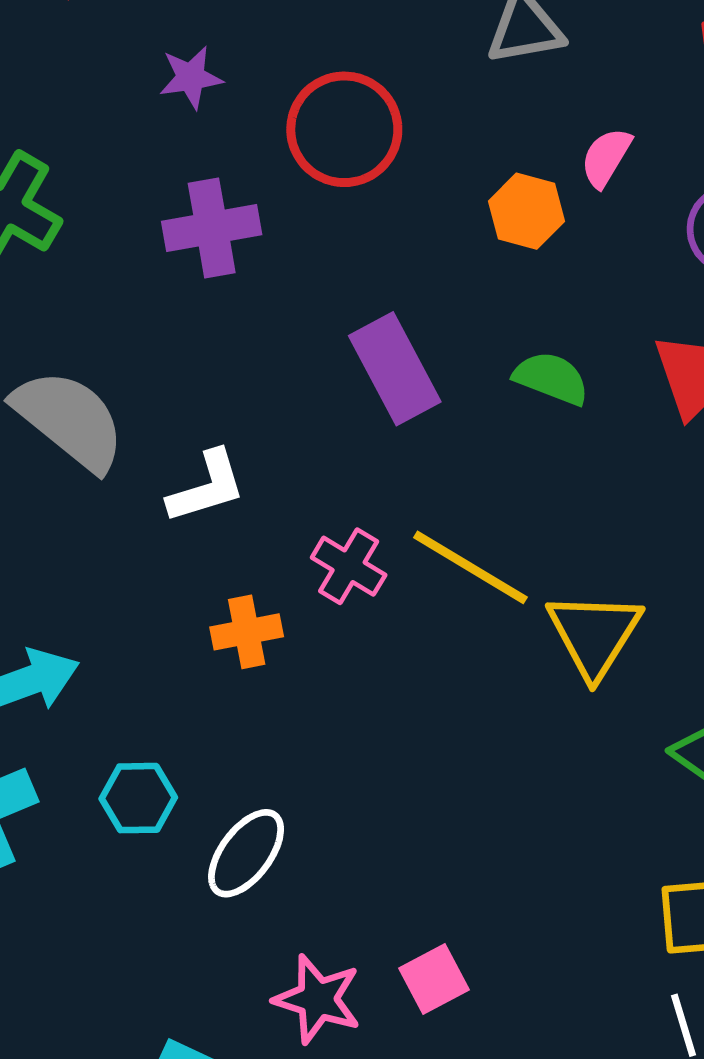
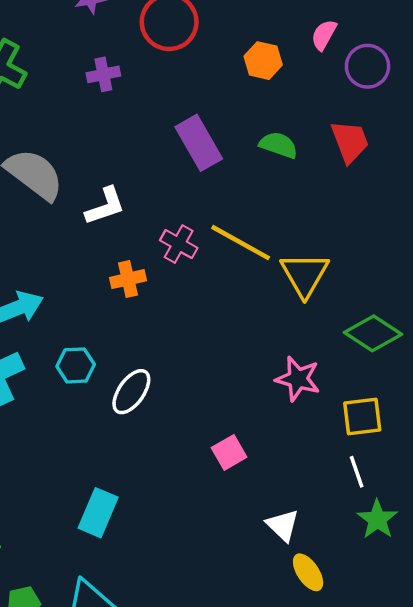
pink semicircle: (606, 157) -> (324, 35), moved
purple cross: (212, 228) -> (103, 74), size x0.7
pink star: (317, 999) -> (298, 379), moved

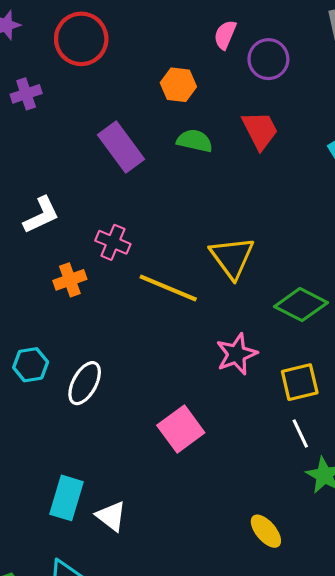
orange hexagon: (263, 61) -> (178, 85), moved
yellow line: (241, 243) -> (168, 288), moved
pink star: (298, 379) -> (237, 354), turned -30
pink square: (229, 452) -> (181, 429), size x1.4
white triangle: (283, 525) -> (111, 516), moved

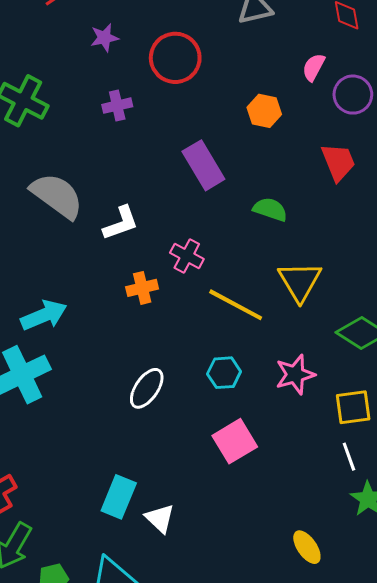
green semicircle: (195, 141) -> (270, 209), moved
cyan hexagon: (31, 365) -> (224, 373), moved

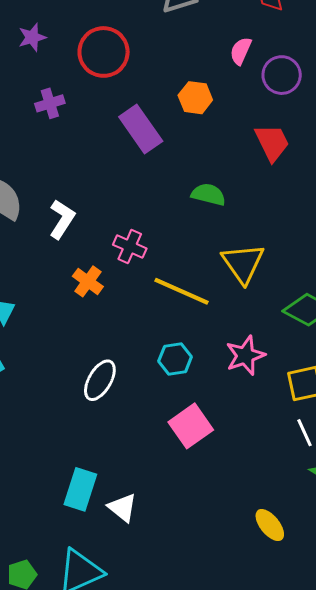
purple rectangle: (203, 165) -> (141, 129), moved
white L-shape: (121, 223) -> (62, 219), turned -33
orange cross: (142, 288) -> (88, 281), turned -36

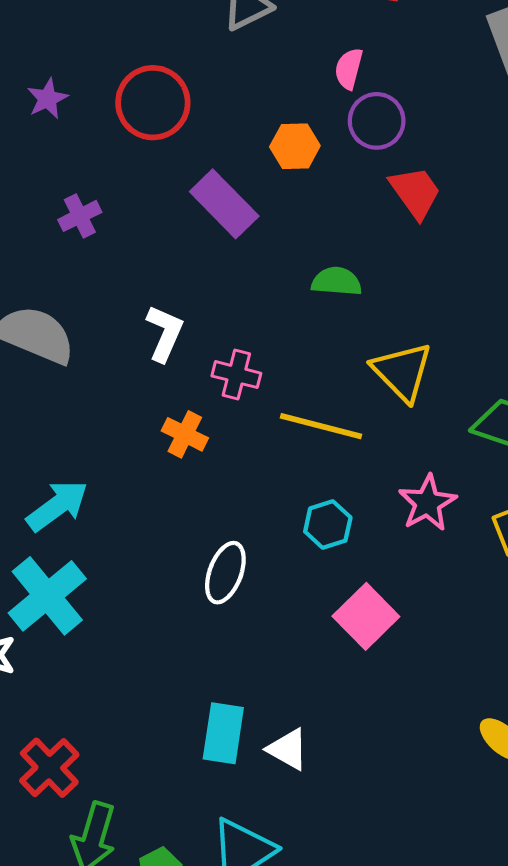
purple circle: (282, 75) -> (377, 121), moved
purple cross: (50, 103) -> (80, 216), moved
white L-shape: (62, 219) -> (165, 333), moved

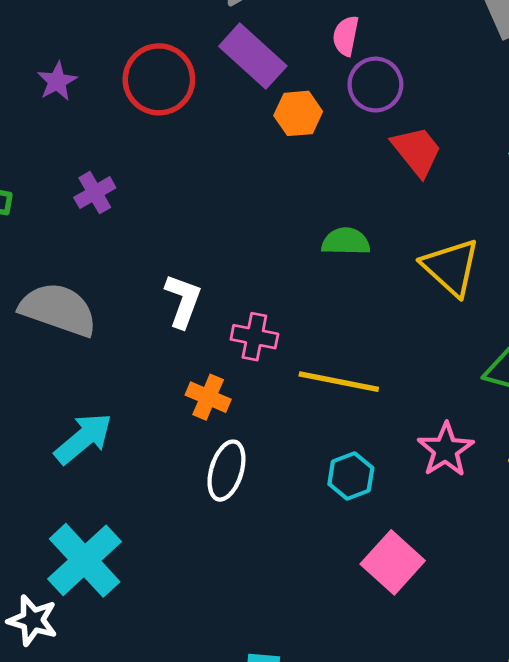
purple rectangle: (224, 204) -> (253, 56), moved
yellow triangle: (402, 372) -> (451, 267), moved
cyan arrow: (57, 506) -> (83, 439), moved
white ellipse: (225, 573) -> (226, 471), moved

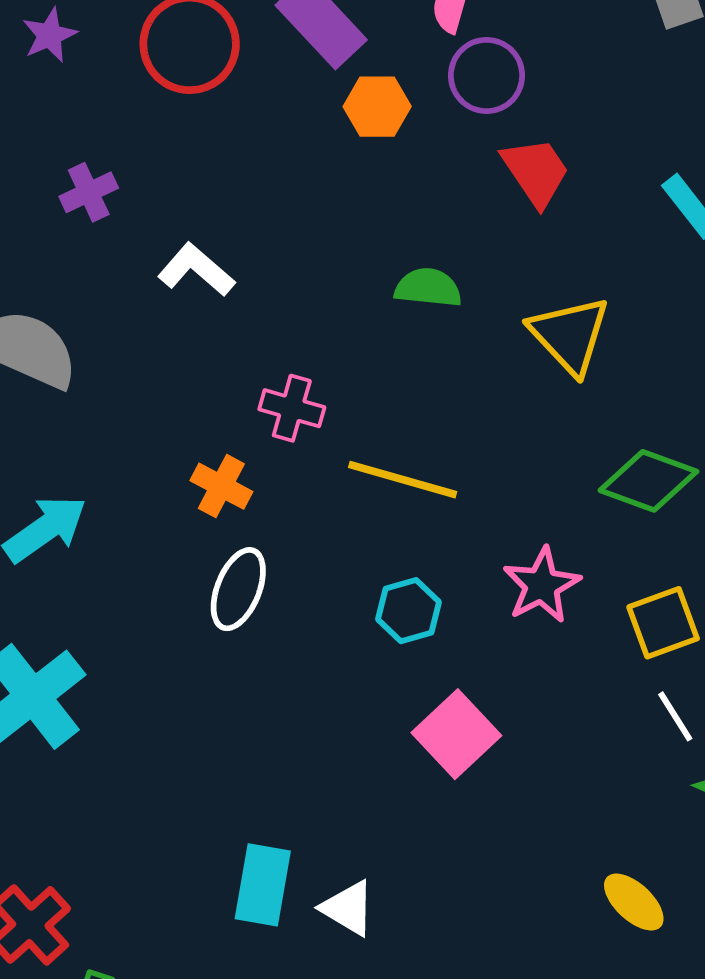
white L-shape: (183, 301) -> (196, 270), moved, turned -74

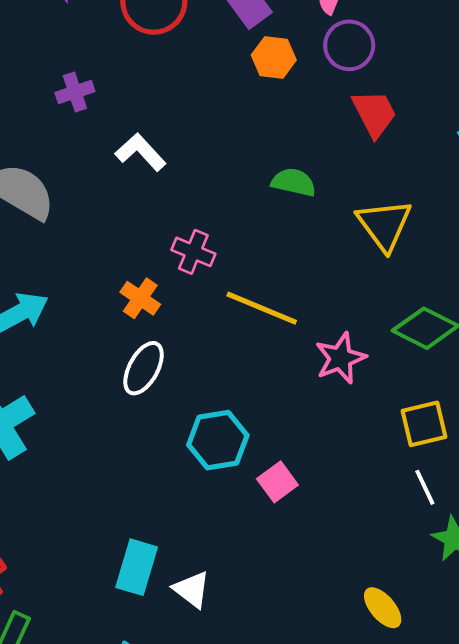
pink star: (542, 585) -> (340, 358), moved
cyan hexagon: (409, 611) -> (218, 440), moved, size x1.4
pink square: (456, 734) -> (277, 482), size x0.7

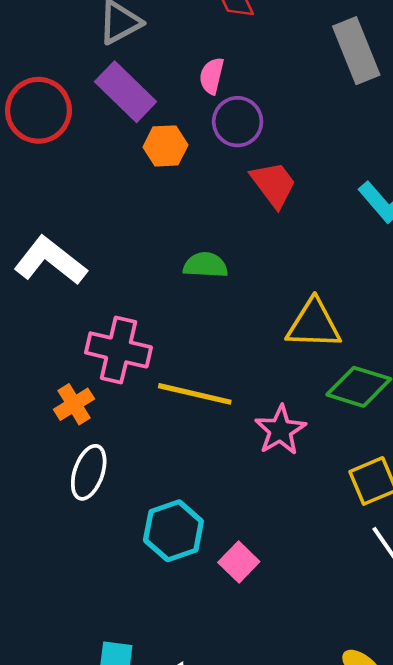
white L-shape: (141, 152) -> (50, 261), size x1.4
yellow triangle: (384, 225) -> (314, 324), moved, turned -42
pink cross: (193, 252) -> (118, 350), size x1.5
orange cross: (140, 298) -> (74, 404), turned 33

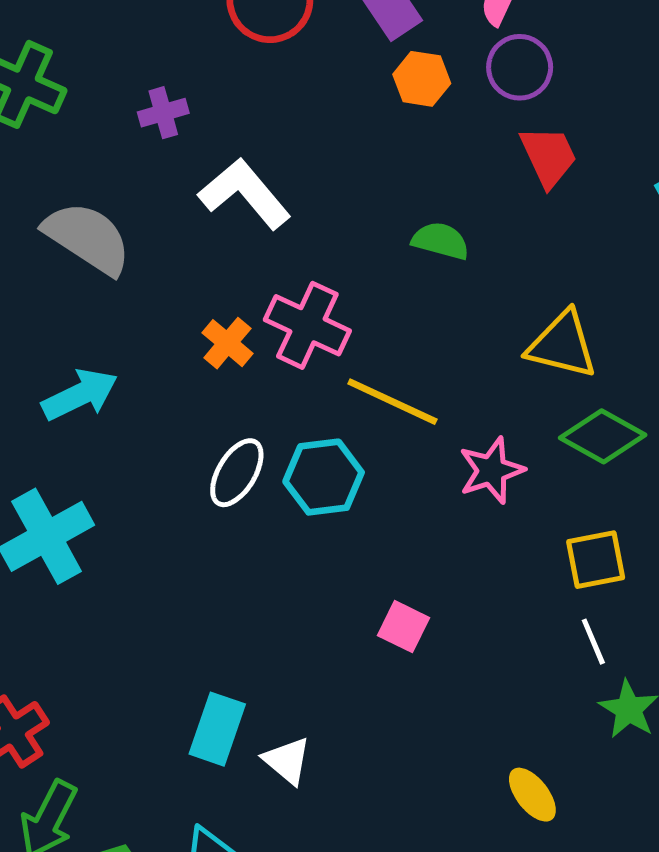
orange cross: (74, 404) -> (227, 343), moved, turned -30
cyan hexagon: (173, 531) -> (324, 477), moved
pink square: (239, 562) -> (404, 627), turned -30

